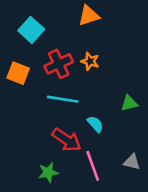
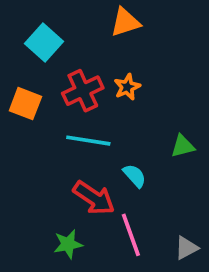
orange star: (90, 61) -> (127, 87), turned 30
gray triangle: (132, 162) -> (186, 248), moved, turned -42

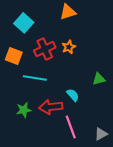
cyan line: (88, 141) -> (35, 78), moved
red arrow: (94, 198) -> (51, 107), turned 140
green star: (68, 244) -> (24, 110), moved

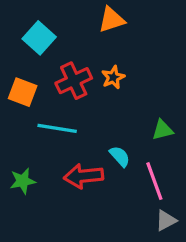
green star: (24, 110) -> (23, 181), moved
pink line: (71, 127) -> (154, 181), moved

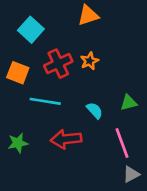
cyan semicircle: (120, 156) -> (95, 110), moved

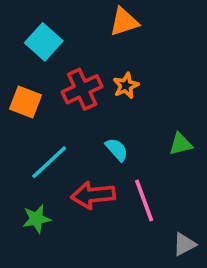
cyan line: (45, 101) -> (49, 162), moved, turned -52
cyan semicircle: (95, 110) -> (117, 149), moved
green star: (18, 143) -> (36, 219), moved
pink line: (122, 143) -> (144, 201), moved

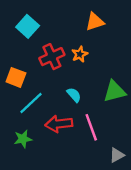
orange triangle: (124, 22) -> (95, 22), moved
orange square: (26, 102) -> (16, 77), moved
green triangle: (181, 144) -> (115, 91), size x1.5

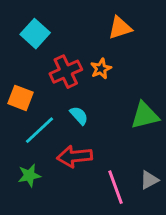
cyan semicircle: (74, 95) -> (79, 116), moved
pink line: (91, 127) -> (116, 187), moved
gray triangle: (117, 155) -> (149, 180), moved

